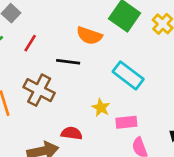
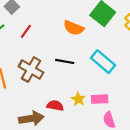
black line: (68, 62) -> (65, 61), moved
yellow star: (101, 108) -> (78, 99), moved

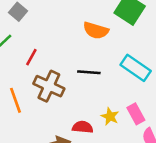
red line: (26, 31) -> (31, 57), moved
pink rectangle: (100, 99) -> (136, 114), turned 70

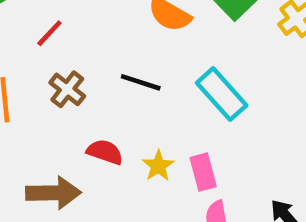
brown cross: (49, 86) -> (67, 89), size x0.7
red semicircle: (83, 127) -> (105, 152), moved

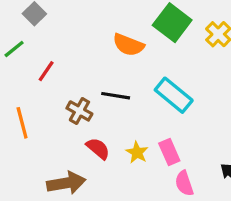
brown cross: (67, 89) -> (79, 111), moved
red semicircle: (105, 152) -> (98, 149), turned 30

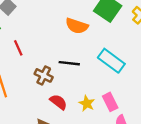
red line: (46, 71) -> (18, 48), turned -56

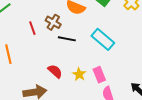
red line: (18, 48) -> (32, 28), moved
brown cross: (44, 75) -> (53, 22), moved

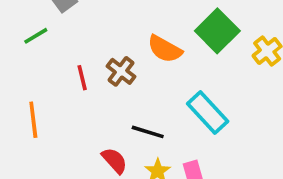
black line: (67, 39) -> (148, 132), moved

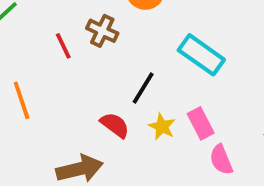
black line: (148, 132) -> (143, 88), turned -64

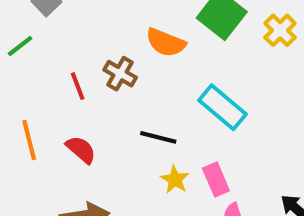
black line: (143, 88) -> (158, 137), turned 68
red semicircle: (115, 125) -> (81, 150), moved

